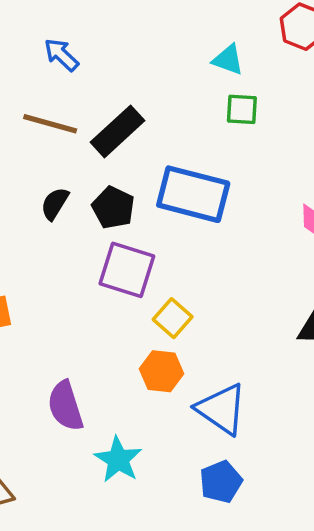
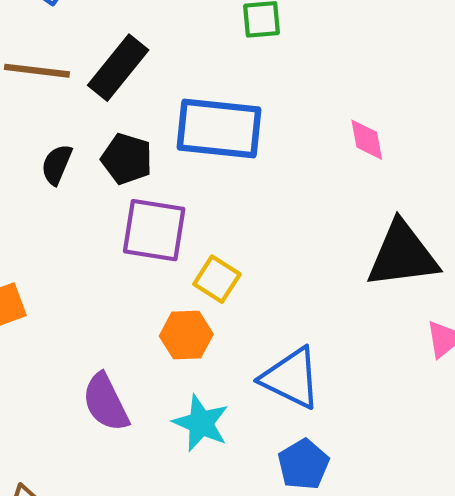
orange hexagon: (161, 371) -> (186, 335), moved
cyan star: (118, 460) -> (201, 423), moved

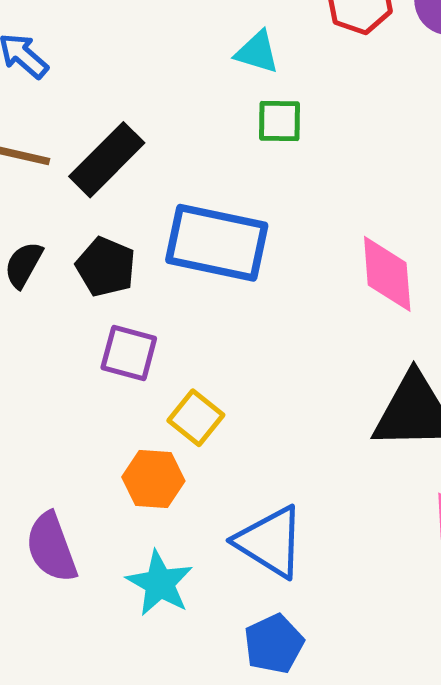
pink diamond: (367, 140) -> (387, 274), size x1.5
purple square: (154, 230) -> (129, 353), size x0.7

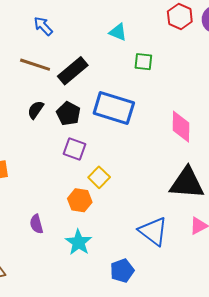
cyan triangle: (257, 52) -> (118, 32), moved
blue triangle: (270, 542) -> (153, 231), moved
purple semicircle: (51, 547) -> (36, 224), size x0.7

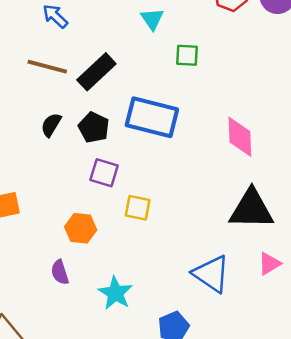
cyan triangle: (118, 32) -> (152, 19), turned 36
yellow square: (99, 177) -> (138, 208), turned -30
orange hexagon: (80, 200) -> (81, 228), moved

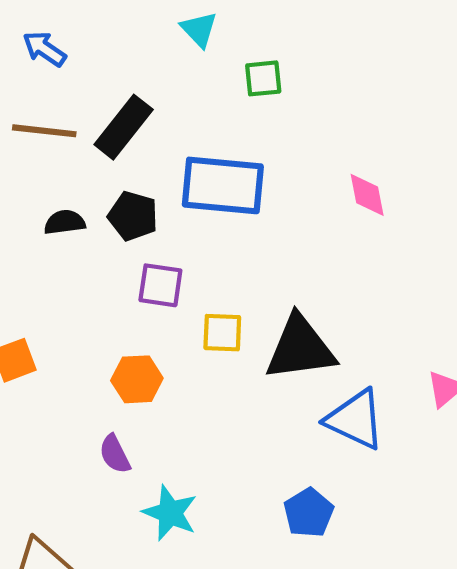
black semicircle: (51, 125) -> (65, 222), turned 60
pink diamond: (240, 137) -> (367, 195), size x0.7
black triangle: (251, 209) -> (300, 348), moved
cyan star: (115, 293) -> (170, 513), moved

